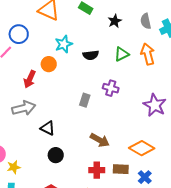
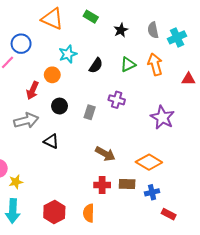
black semicircle: (91, 55) -> (96, 65), turned -49
black circle: (56, 155) -> (60, 106), moved
blue cross: (145, 177) -> (152, 192), turned 32

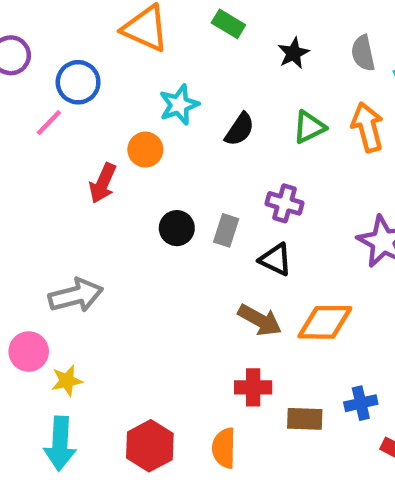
black circle: (60, 106) -> (177, 228), moved
gray arrow: (26, 121) -> (76, 295), moved
black triangle: (51, 141) -> (276, 260), moved
orange diamond: (149, 162) -> (325, 322), moved, turned -30
brown rectangle: (127, 184) -> (305, 419), moved

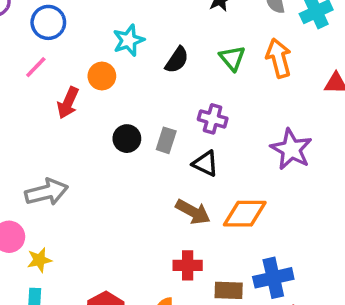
pink line: (49, 123) -> (36, 67), moved
green triangle: (309, 127) -> (232, 58), turned -44
blue cross: (361, 403) -> (273, 278), size x1.5

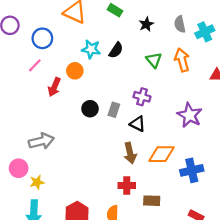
cyan star: (129, 40) -> (91, 49), turned 30
black semicircle: (177, 60) -> (116, 50), moved
brown arrow: (193, 212) -> (130, 153), turned 48
blue cross: (273, 278) -> (192, 170), moved

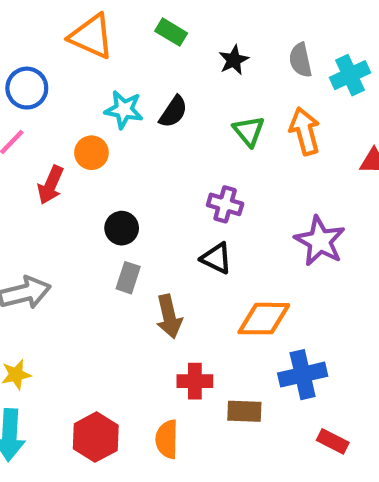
gray rectangle: (114, 110) -> (128, 278), moved
brown arrow: (130, 153) -> (169, 316), moved
blue cross: (192, 170) -> (303, 375), moved

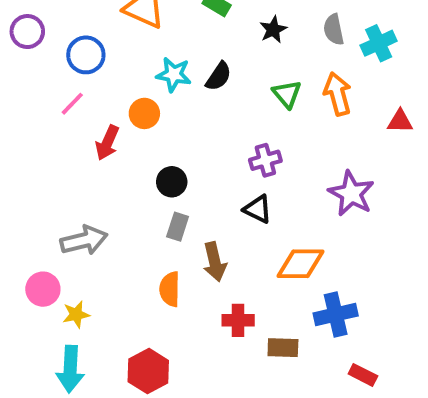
purple cross: (225, 204) -> (265, 160), turned -32
orange semicircle: (167, 439) -> (170, 289), moved

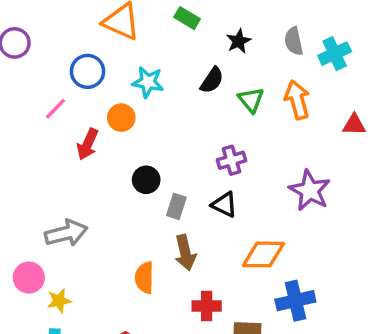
blue circle: (86, 55) -> (88, 71), moved
black semicircle: (219, 76) -> (212, 80), moved
gray rectangle: (178, 227) -> (176, 206), moved

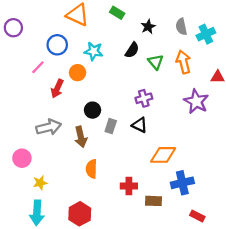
purple star: (310, 190) -> (196, 102), moved
gray arrow: (66, 233) -> (49, 127), moved
brown arrow: (185, 253) -> (81, 137), moved
pink circle: (29, 278) -> (22, 158), moved

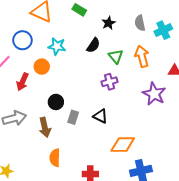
purple cross: (144, 98) -> (110, 82), moved

